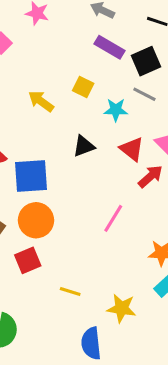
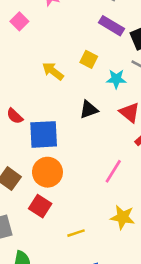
red square: (28, 260) -> (40, 206), turned -35
yellow line: (70, 291) -> (76, 233), turned -36
yellow star: (122, 308) -> (123, 217), moved

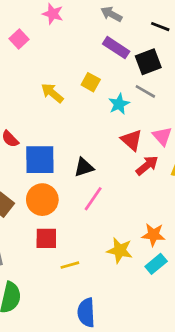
cyan star: (116, 79) -> (119, 104), turned -30
black triangle: (89, 110) -> (84, 167), moved
pink line: (113, 171) -> (93, 199), moved
red square: (40, 206) -> (46, 238), moved, turned -35

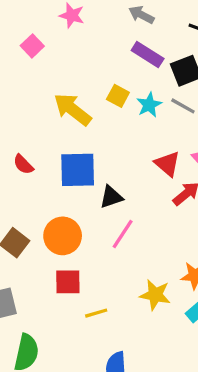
yellow arrow: (52, 93) -> (73, 109), size x1.4
cyan star: (119, 104) -> (149, 105), moved
blue square: (40, 160) -> (78, 170), moved

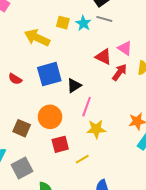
yellow star: (155, 295) -> (96, 129), moved

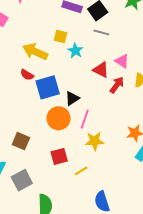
cyan star: (83, 23) -> (75, 51), moved
red semicircle: (15, 79) -> (27, 75), moved
orange circle: (50, 117) -> (58, 118), moved

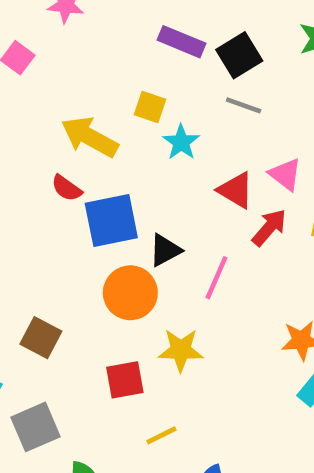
pink line: (85, 119) -> (217, 278), moved
yellow star: (95, 141) -> (181, 350), moved
yellow line: (81, 171) -> (161, 435), moved

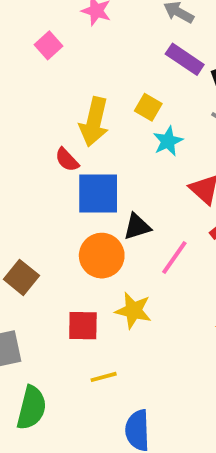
yellow arrow: (90, 137) -> (94, 122), turned -117

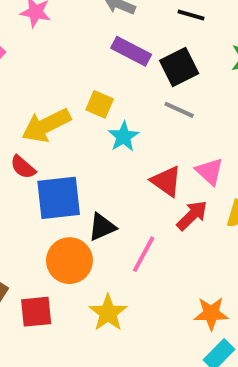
yellow arrow: (94, 122) -> (46, 125), turned 57
yellow star: (133, 311) -> (108, 313), turned 30
red square: (83, 326) -> (36, 312), moved

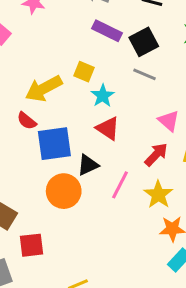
red triangle: (166, 181) -> (108, 128), moved
red square: (36, 312) -> (31, 245), moved
yellow star: (108, 313) -> (158, 195), moved

